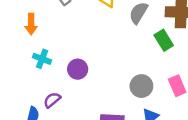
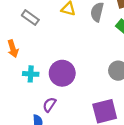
purple circle: (78, 69) -> (62, 73), size x1.5

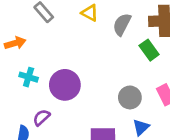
orange arrow: (13, 49) -> (15, 43), turned -102

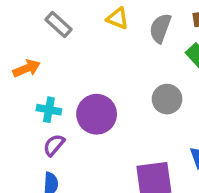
gray circle: (130, 97) -> (167, 99), moved
purple semicircle: (41, 117) -> (54, 145), moved

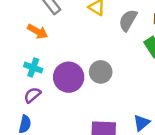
orange arrow: (27, 68) -> (38, 31), moved, turned 42
gray circle: (167, 99) -> (101, 72), moved

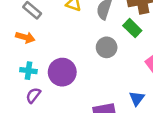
gray circle: (101, 72) -> (107, 47), moved

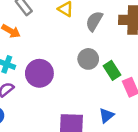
green rectangle: (132, 28) -> (112, 70), moved

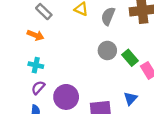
purple circle: (39, 73) -> (66, 97), moved

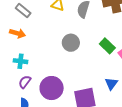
gray circle: (107, 50) -> (71, 43), moved

